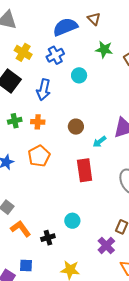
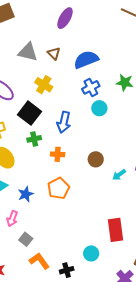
brown triangle: (94, 19) -> (54, 53), moved
blue cross: (55, 55) -> (91, 87), moved
green cross: (15, 121) -> (34, 139), moved
red rectangle: (85, 170) -> (116, 230), moved

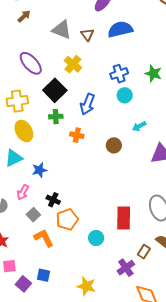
blue semicircle: (86, 60) -> (120, 29), moved
cyan arrow: (119, 175) -> (139, 126), moved
orange pentagon: (58, 188) -> (67, 220), moved
black cross: (67, 270) -> (53, 200), moved, turned 32

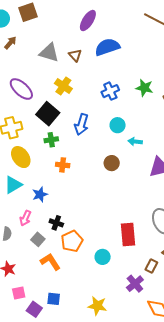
cyan circle: (125, 95) -> (118, 125), moved
cyan arrow: (139, 126) -> (135, 142), turned 40
orange cross: (77, 135) -> (63, 165), moved

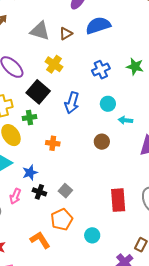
brown triangle: (75, 55) -> (66, 34), turned 40
green cross: (51, 140) -> (29, 118), moved
black cross: (56, 223) -> (39, 192), moved
red rectangle: (128, 234) -> (118, 200), moved
gray square: (38, 239) -> (65, 191), moved

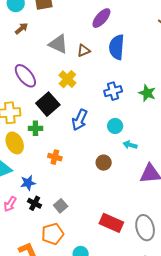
blue semicircle: (98, 25) -> (117, 47), turned -75
red rectangle: (118, 200) -> (111, 223), turned -70

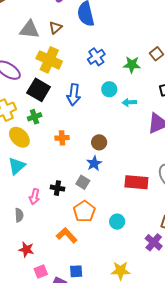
yellow cross: (67, 79) -> (49, 60), size x1.4
green star: (147, 93) -> (132, 65), moved
brown circle: (104, 163) -> (99, 142), moved
blue star: (28, 183) -> (94, 163), moved

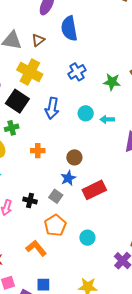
cyan circle: (109, 89) -> (86, 113), moved
red rectangle: (136, 182) -> (94, 190), moved, turned -35

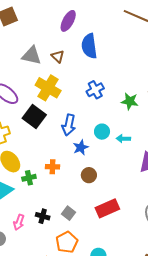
brown triangle: (38, 40) -> (58, 56), turned -40
green cross: (12, 128) -> (29, 178), moved
blue star: (68, 178) -> (81, 147), moved

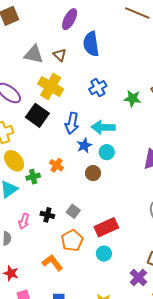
cyan circle: (102, 132) -> (107, 152), moved
cyan arrow: (123, 139) -> (103, 127), moved, size x1.6
orange cross: (52, 167) -> (56, 165), turned 32
red rectangle: (107, 208) -> (106, 227), moved

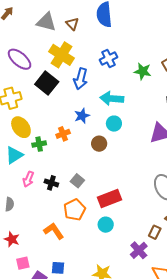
blue arrow: (72, 123) -> (81, 79), moved
blue star: (84, 146) -> (82, 116), moved
orange cross: (56, 165) -> (63, 134), turned 32
pink arrow: (24, 221) -> (28, 179), moved

